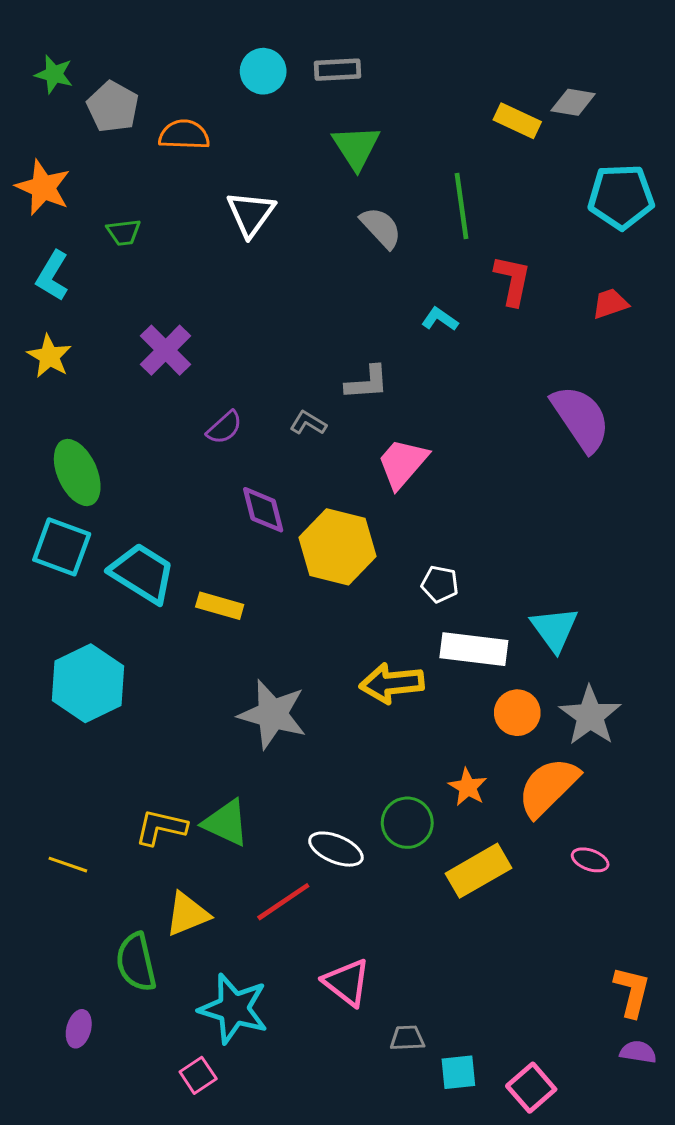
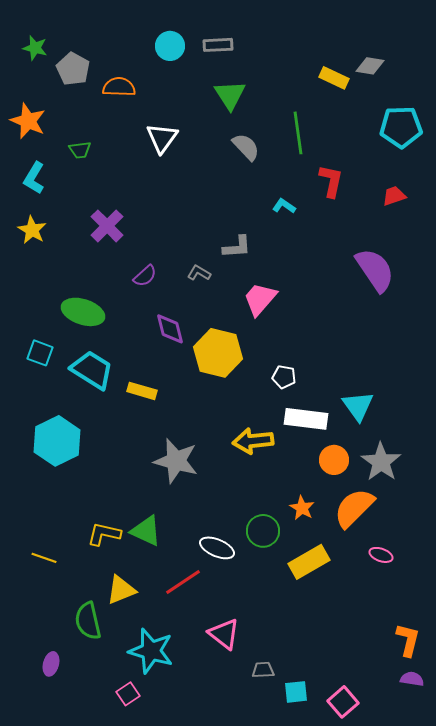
green ellipse: (77, 473) -> (83, 312), moved, turned -48
cyan square: (62, 547) -> (40, 353), size x0.7

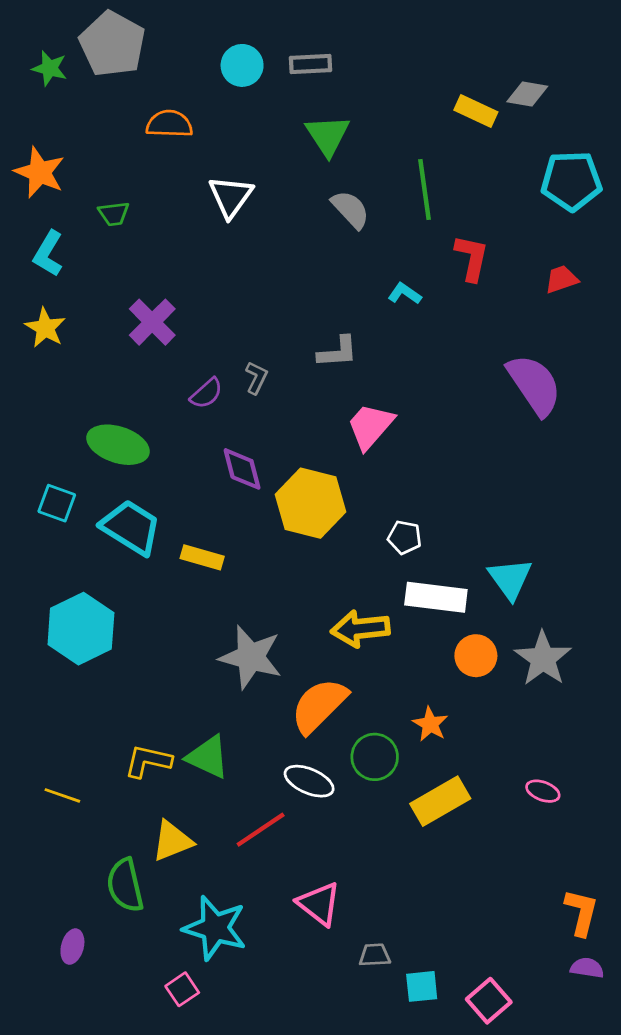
gray pentagon: (73, 69) -> (112, 44), moved, size x1.4
gray L-shape: (199, 273) -> (256, 378), moved, turned 85
orange semicircle: (354, 508) -> (319, 706), moved

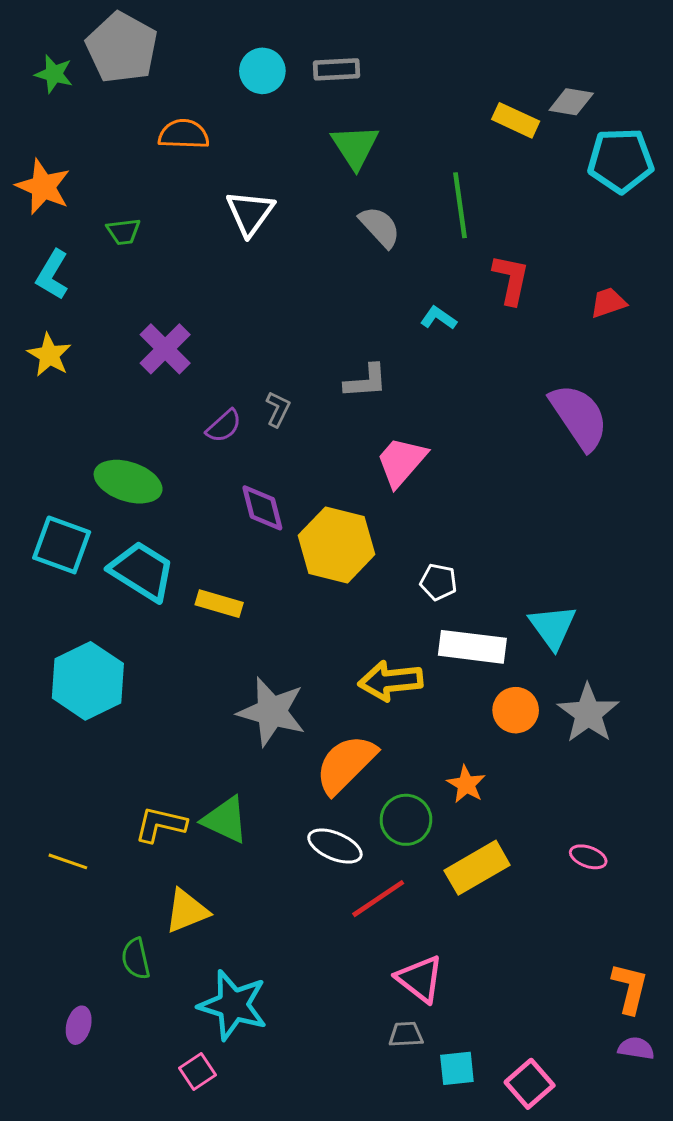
cyan pentagon: (571, 181) -> (621, 160), moved
cyan square: (57, 503) -> (62, 545), size x1.4
red line: (261, 830) -> (378, 899), moved
green semicircle: (125, 885) -> (136, 959), size x0.7
pink triangle: (319, 904) -> (420, 979), moved

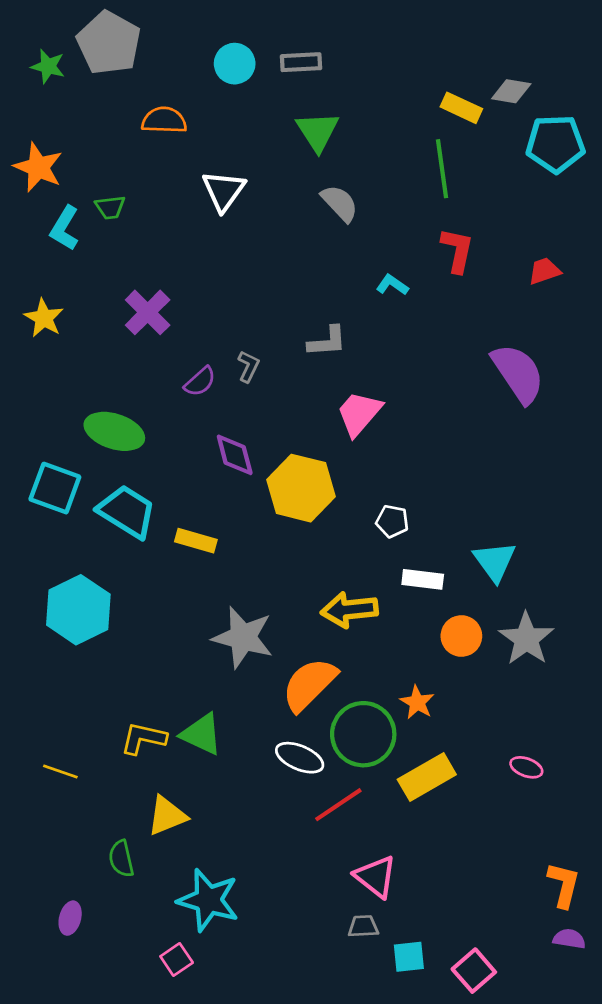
green line: (460, 205) -> (442, 169), moved
cyan L-shape: (52, 275) -> (65, 228), moved
white rectangle: (472, 647) -> (423, 579), size x0.7
green circle: (406, 820) -> (363, 734), size x1.4

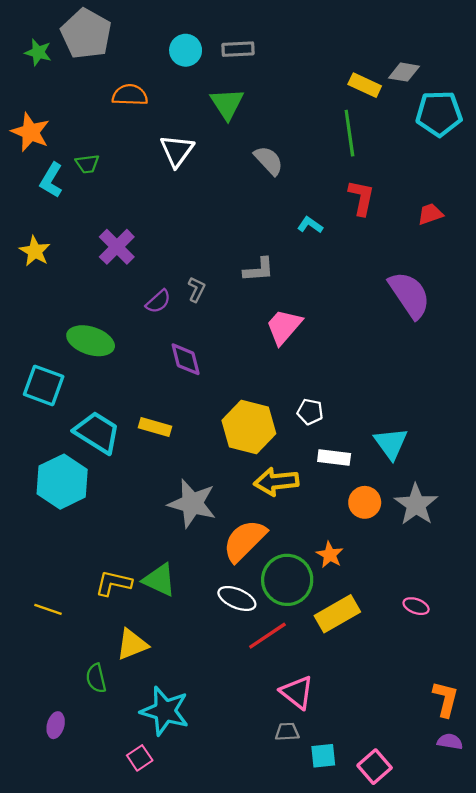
green triangle: (318, 131) -> (227, 104), moved
yellow hexagon: (301, 488) -> (249, 427), moved
cyan trapezoid: (127, 512) -> (97, 432), moved

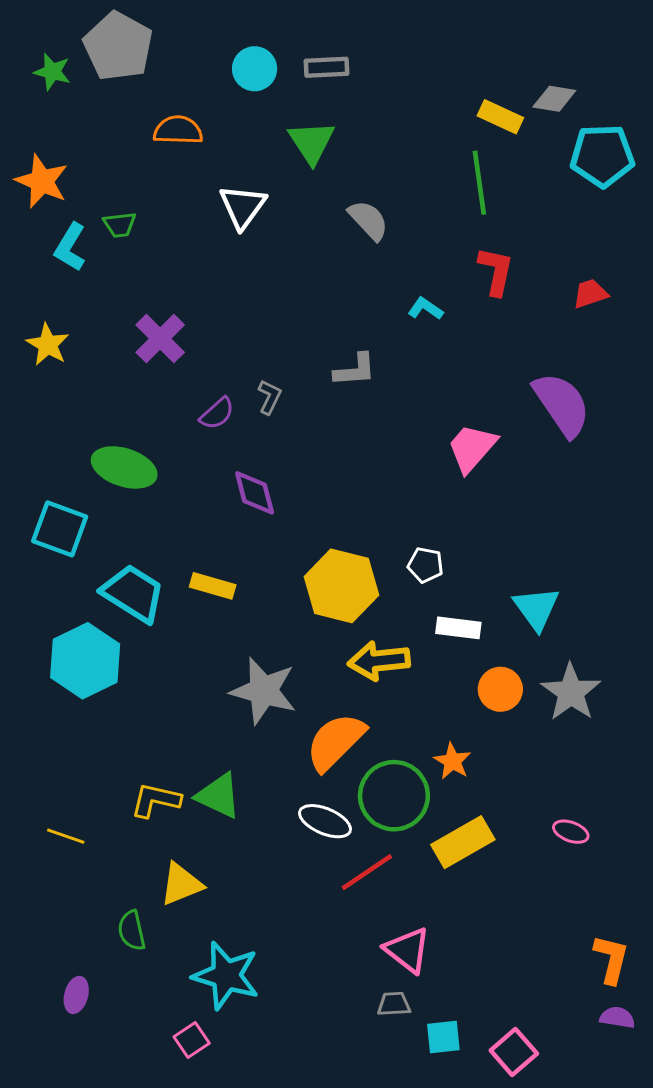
pink trapezoid: (284, 327) -> (472, 448), moved

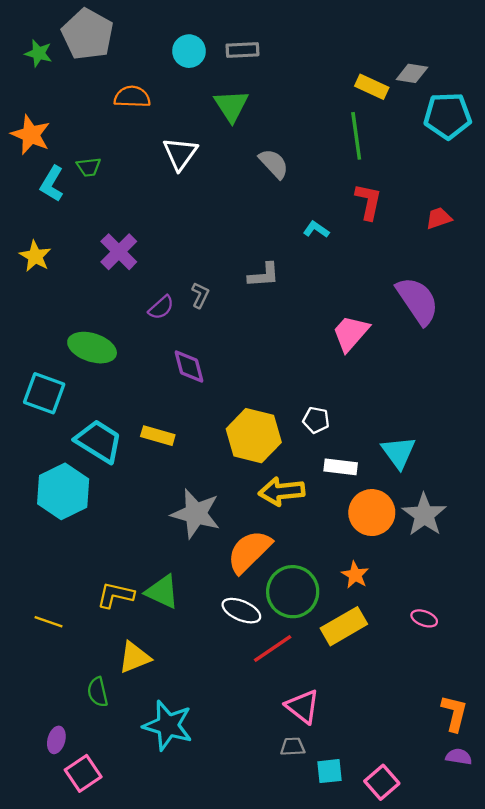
orange circle: (500, 689) -> (372, 513), size x1.4
orange star: (452, 761) -> (355, 575), moved
pink square: (192, 1040) -> (83, 773), moved, size x1.4

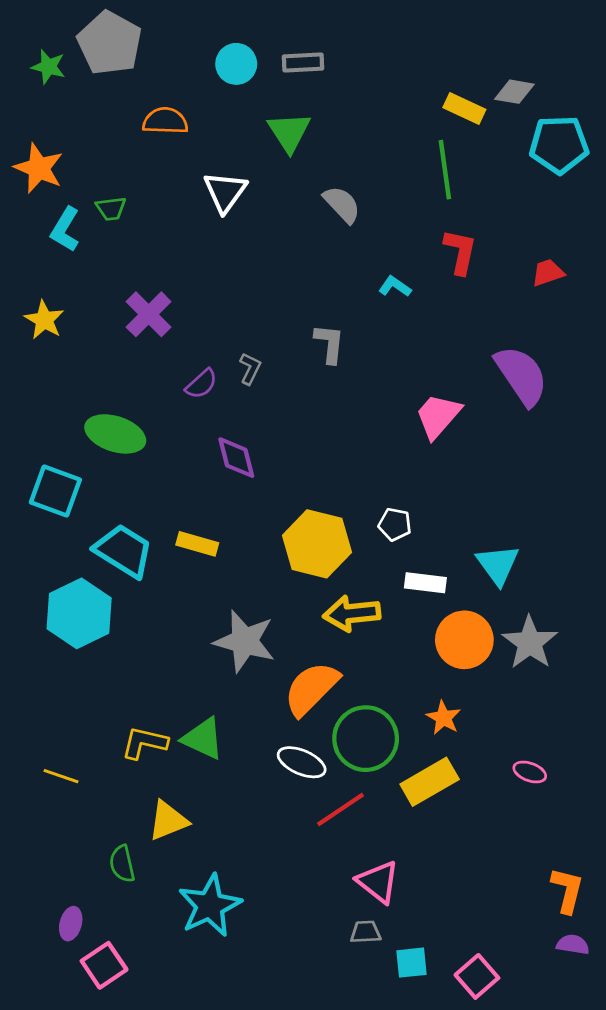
gray L-shape: (264, 275) -> (329, 344), turned -80
cyan star: (168, 725) -> (210, 906), turned 30

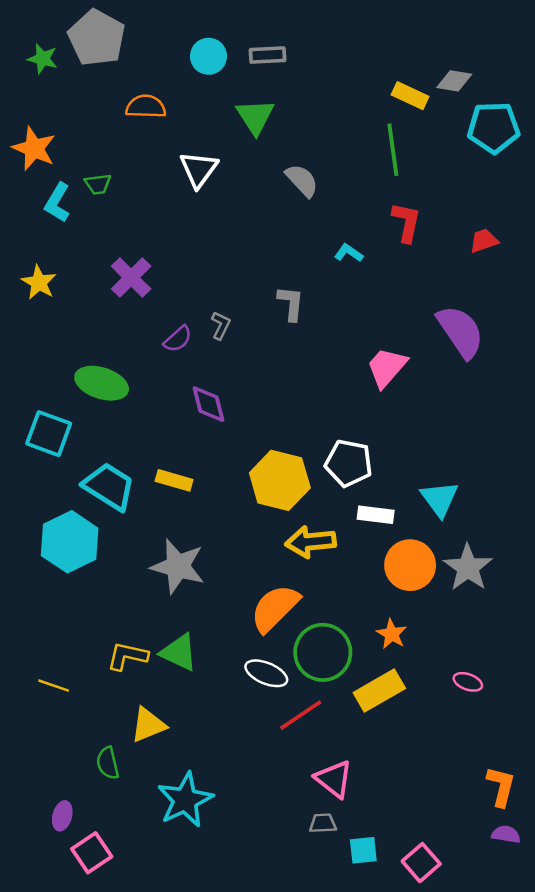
white pentagon: (395, 524) -> (349, 463), size x1.6
gray star: (245, 641) -> (178, 566), moved

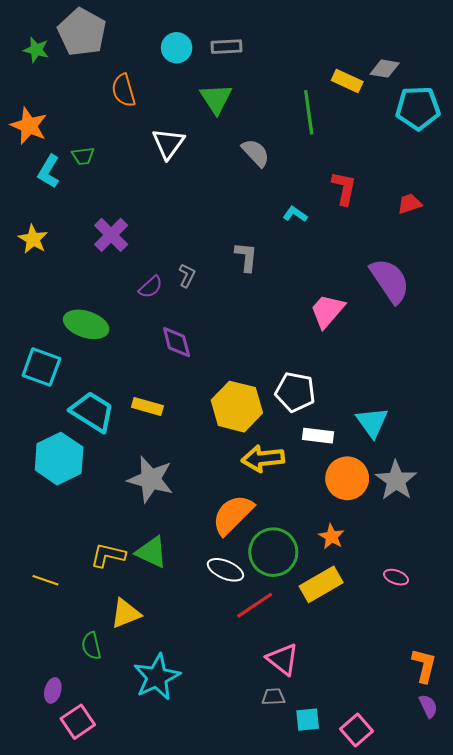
orange semicircle: (146, 107) -> (124, 90), turned -108
green line: (393, 150) -> (309, 112), moved
purple semicircle: (506, 834) -> (428, 706), turned 55

